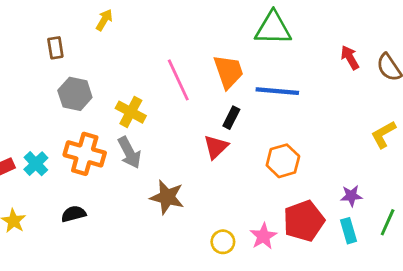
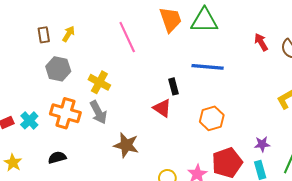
yellow arrow: (104, 20) -> (68, 34), moved
orange trapezoid: (228, 72) -> (170, 20), moved
pink line: (178, 80) -> (127, 37), moved
black rectangle: (231, 118) -> (174, 86), turned -42
red triangle: (216, 147) -> (162, 108), turned -42

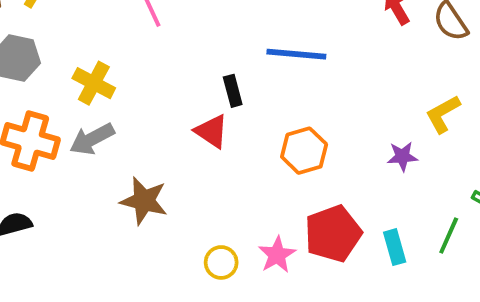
gray arrow: (98, 112) -> (92, 139), turned 90
purple star: (262, 144) -> (402, 156), moved

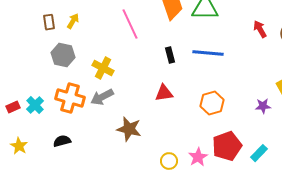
black rectangle: (233, 91) -> (170, 55), moved
red triangle: (211, 131) -> (164, 93), turned -42
cyan rectangle: (395, 247) -> (259, 153), turned 60

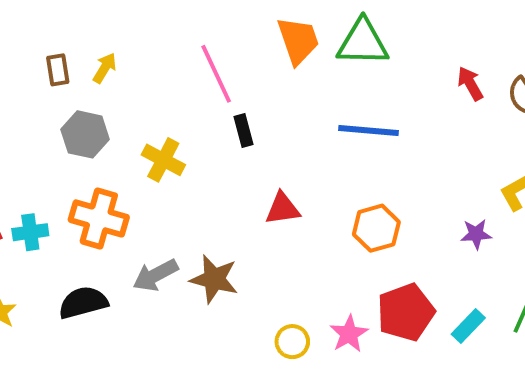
black rectangle: (170, 55) -> (243, 130), moved
gray arrow: (102, 97) -> (155, 275), moved
cyan cross: (35, 105) -> (30, 232), turned 36
black semicircle: (62, 141) -> (83, 303), size x1.4

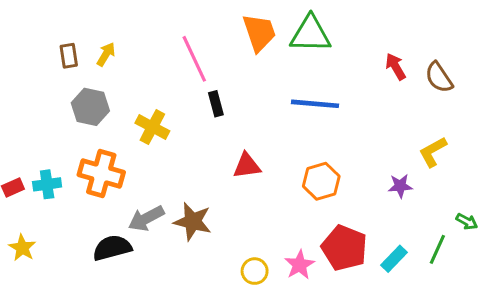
black semicircle: (83, 303) -> (112, 248), moved
red pentagon: (406, 312) -> (344, 248), turned -30

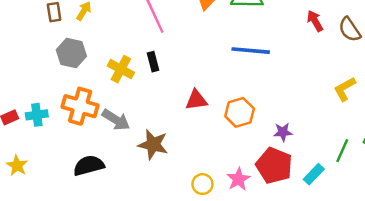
black rectangle: (216, 104) -> (153, 62), moved
orange hexagon: (321, 181) -> (240, 112), moved
purple star: (400, 186) -> (283, 132), moved
gray arrow: (146, 218) -> (116, 120), moved, turned -120
green line: (437, 249) -> (342, 151), moved

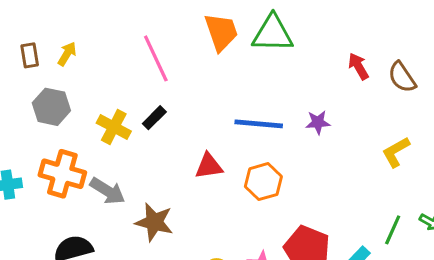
blue line: (251, 51) -> (259, 124), moved
black rectangle: (153, 62) -> (154, 118), turned 60
purple star: (283, 132) -> (318, 122), moved

